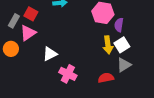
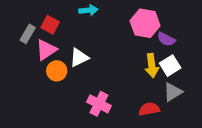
purple semicircle: (119, 25) -> (166, 39), turned -72
orange circle: (11, 49) -> (57, 71), moved
white triangle: (50, 54) -> (79, 58), moved

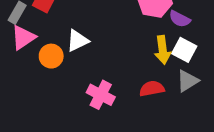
pink triangle: (46, 50) -> (23, 38), moved
white square: (170, 66) -> (184, 50), turned -30
red semicircle: (149, 109) -> (152, 89), moved

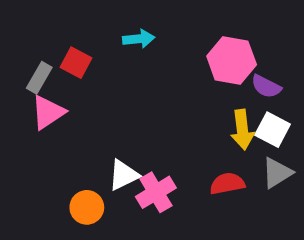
white triangle: (77, 41) -> (124, 175), moved
orange circle: (51, 56) -> (87, 207), moved
pink cross: (101, 95) -> (156, 192), turned 32

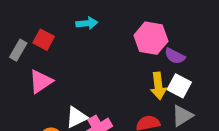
pink triangle: (48, 112) -> (41, 81), moved

